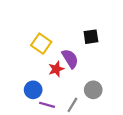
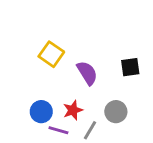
black square: (91, 37) -> (130, 67), moved
red star: (56, 69) -> (73, 110), moved

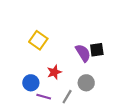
purple semicircle: (87, 73) -> (83, 53), moved
red star: (73, 110) -> (54, 72), moved

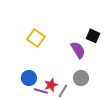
black square: (97, 50) -> (93, 36), moved, turned 32
red star: (54, 72) -> (51, 85), moved

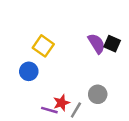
purple semicircle: (78, 50) -> (96, 44), moved
blue circle: (29, 78) -> (29, 71), moved

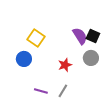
gray circle: (98, 94) -> (91, 58), moved
red star: (61, 103) -> (65, 65), moved

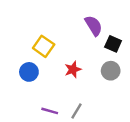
purple semicircle: (80, 36) -> (94, 26), moved
red star: (65, 65) -> (73, 69), moved

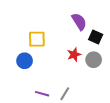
yellow square: (44, 46) -> (37, 39), turned -36
red star: (73, 69) -> (74, 55), moved

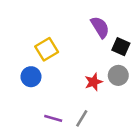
yellow square: (37, 39) -> (47, 49), turned -30
red star: (74, 55) -> (94, 82), moved

